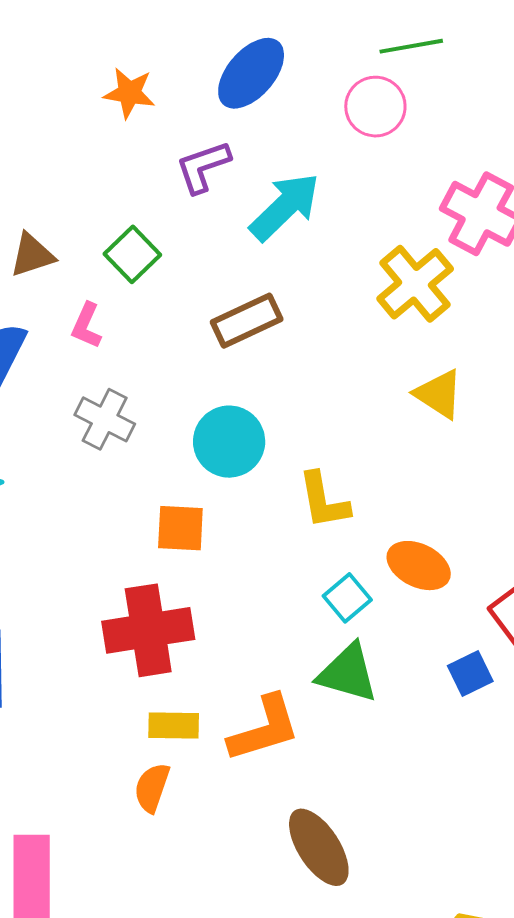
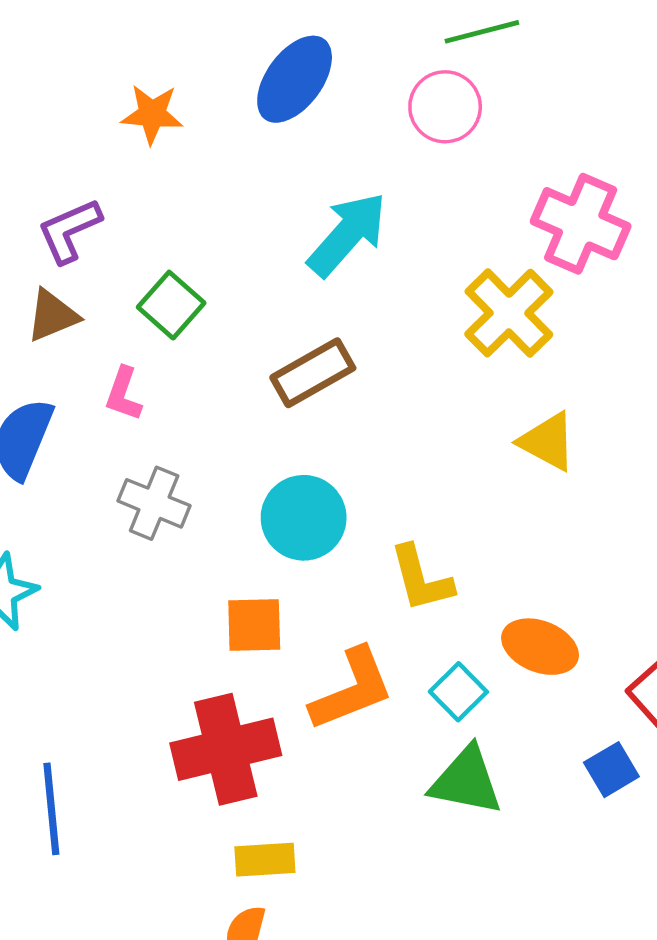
purple L-shape: (203, 167) -> (69, 231), moved
orange L-shape: (264, 729) -> (352, 689), moved

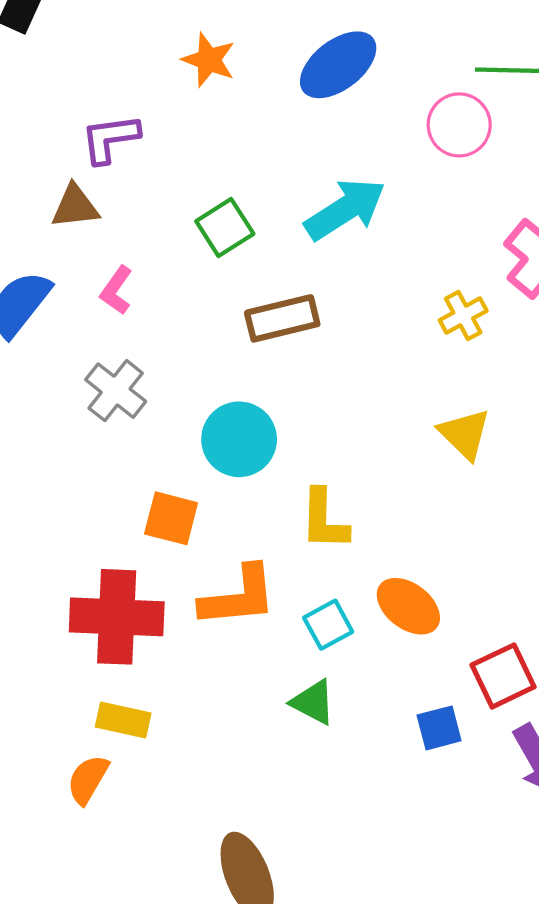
green square: (171, 305) -> (225, 227), moved
yellow cross: (509, 313) -> (463, 315), size x0.6
green triangle: (466, 781) -> (313, 702), size x0.7

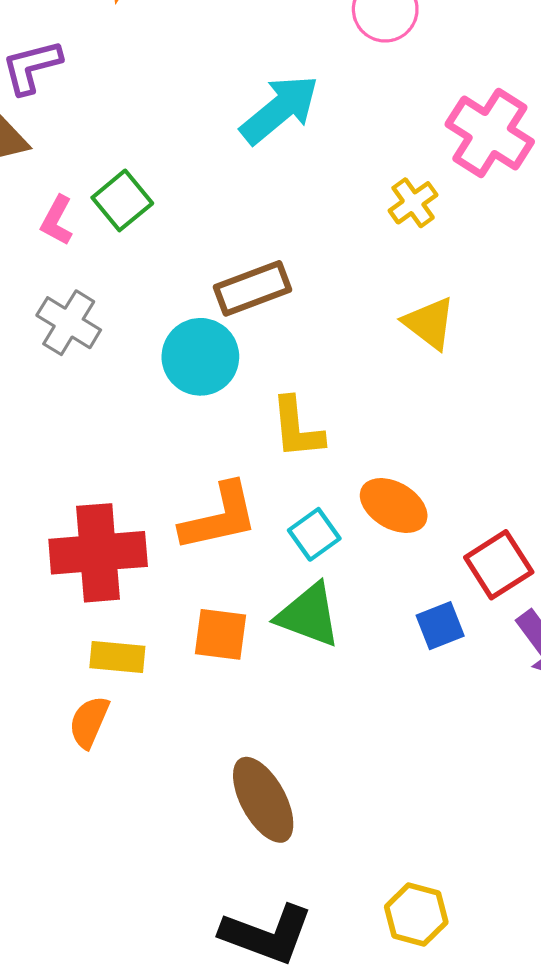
green square: (225, 227) -> (122, 200), moved
brown rectangle: (282, 318) -> (252, 288), moved
orange square: (171, 518) -> (221, 634), moved
green triangle: (313, 702) -> (309, 615), size x1.4

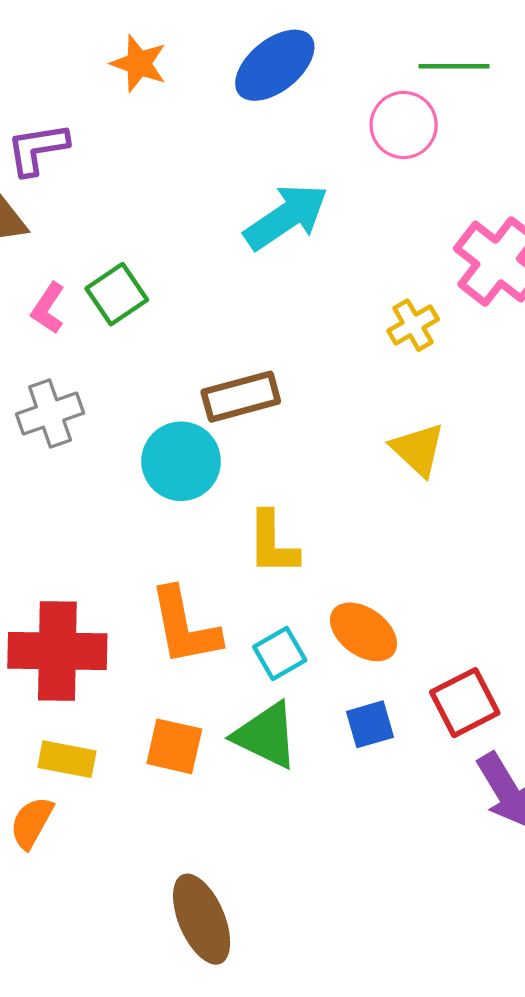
gray cross: (69, 323) -> (50, 414), turned 34
orange L-shape: (219, 517) -> (185, 627), turned 86
blue square: (440, 626) -> (370, 724), moved

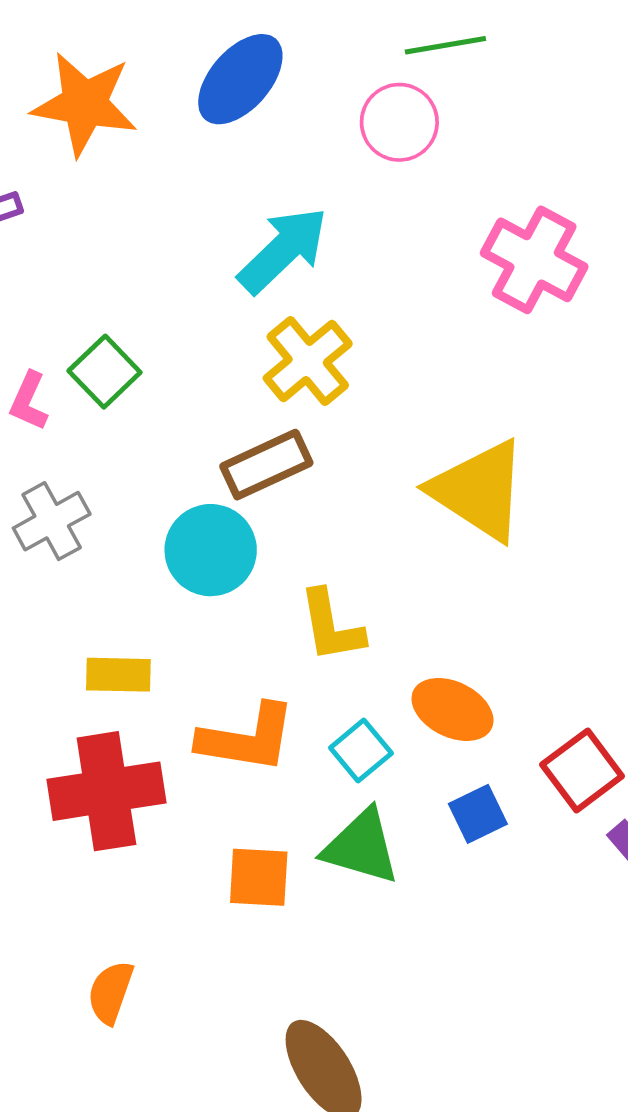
orange star: (139, 64) -> (85, 104), size x1.6
yellow cross: (413, 325) -> (308, 361), moved, size x1.5
yellow triangle: (418, 449) -> (479, 490), size x1.6
orange L-shape: (185, 627) -> (247, 738), turned -60
yellow rectangle: (67, 759) -> (118, 675), moved

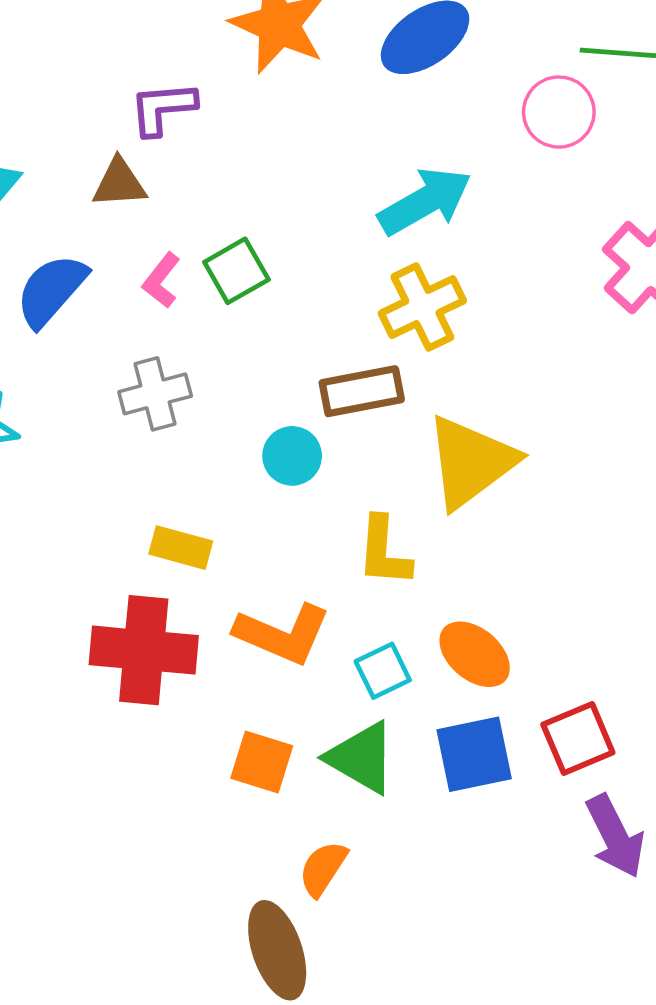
yellow triangle: (479, 490) -> (471, 462), moved, turned 36
cyan circle: (211, 550) -> (292, 456), size x0.7
blue square: (478, 814) -> (474, 754), size x1.5
orange semicircle: (110, 992) -> (323, 868), moved

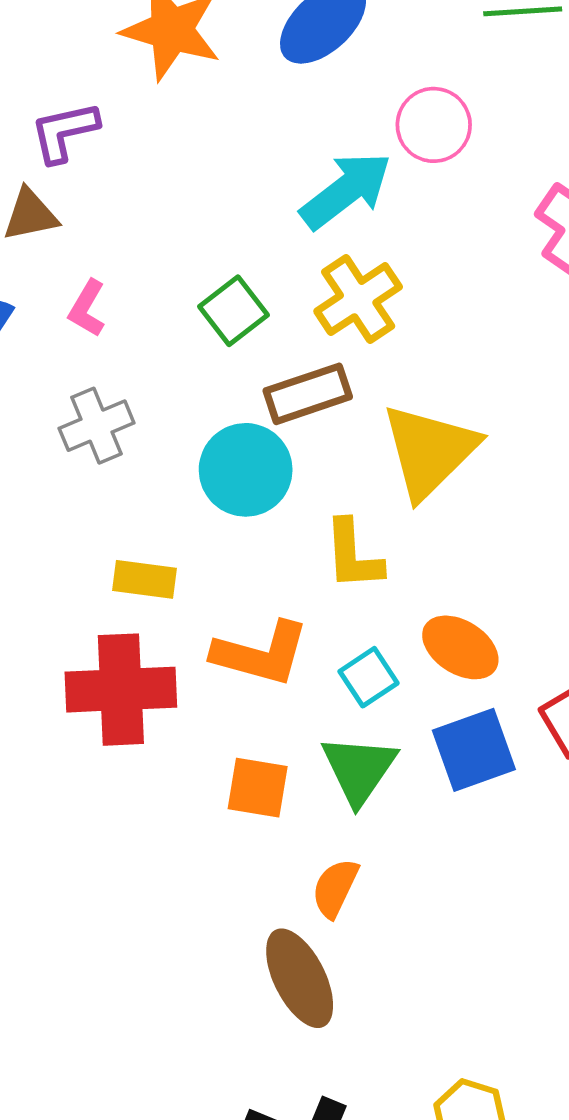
pink circle: (559, 112) -> (434, 125), moved
green square: (236, 271) -> (233, 311), moved
cyan circle: (292, 456) -> (246, 470), size x1.5
green triangle: (361, 758) -> (359, 769), turned 42

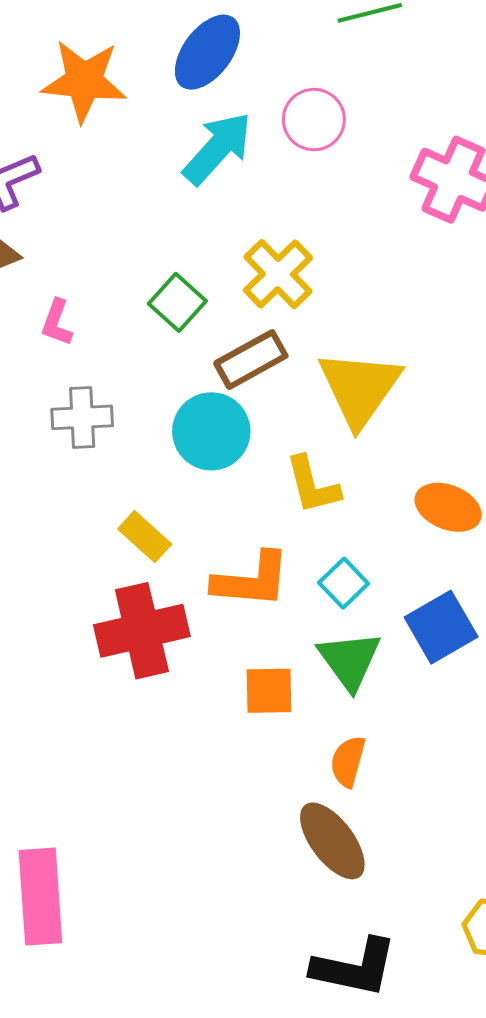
cyan arrow: (346, 190) -> (217, 148), moved
gray cross: (97, 426) -> (82, 417), turned 30
yellow rectangle: (144, 579) -> (145, 537), turned 45
orange ellipse: (460, 647) -> (448, 507), moved

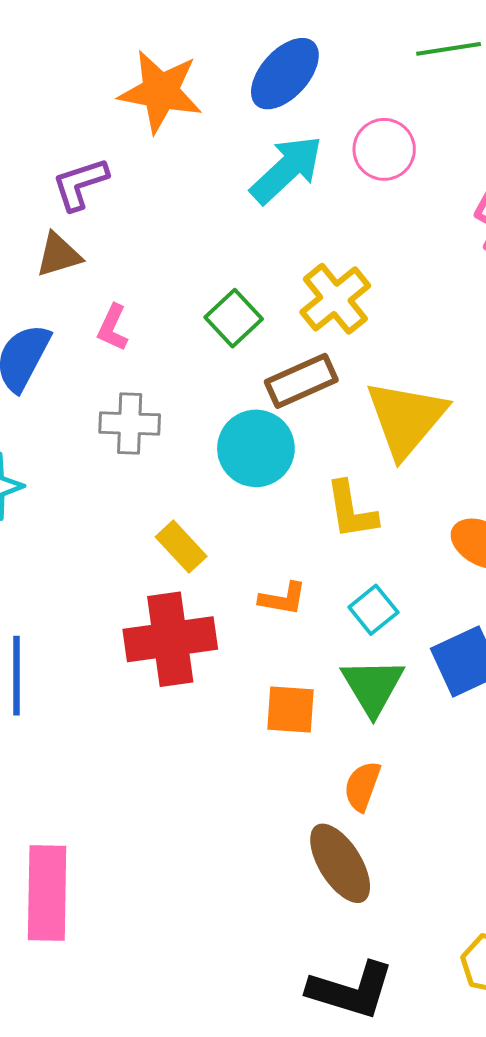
orange L-shape: (252, 580) -> (283, 599), size x0.6

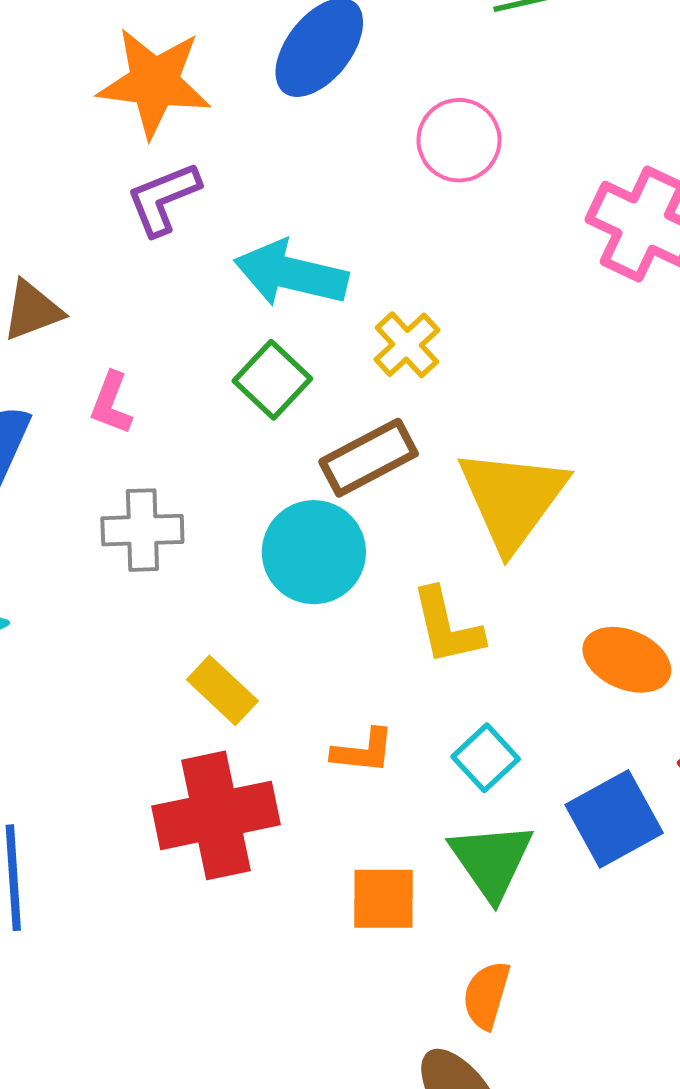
cyan arrow: (286, 169) -> (291, 274), moved, turned -120
purple L-shape: (80, 184) -> (163, 199), moved
yellow cross: (335, 299) -> (407, 345), size x0.7

